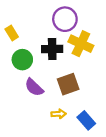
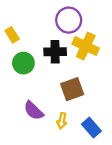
purple semicircle: (34, 87) -> (34, 111), moved
yellow arrow: (59, 114) -> (62, 121), turned 104

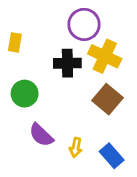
yellow rectangle: (12, 35) -> (15, 42), turned 42
green circle: (23, 63) -> (25, 94), moved
brown square: (72, 89) -> (107, 99), moved, turned -30

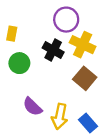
black cross: (67, 63) -> (53, 50), turned 30
green circle: (25, 94) -> (19, 63), moved
yellow arrow: (76, 147) -> (60, 116), size x1.6

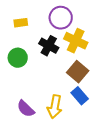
yellow rectangle: (12, 34) -> (21, 23), moved, turned 72
purple semicircle: (32, 107) -> (26, 109), moved
blue rectangle: (88, 123) -> (80, 96), moved

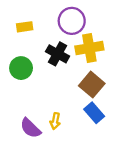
yellow cross: (76, 41) -> (89, 48), turned -35
yellow arrow: (55, 107) -> (55, 121), moved, size x0.6

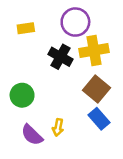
green circle: (21, 68) -> (22, 95), moved

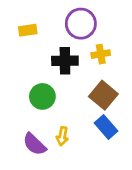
yellow cross: (94, 51) -> (101, 54), size x0.6
black cross: (61, 57) -> (65, 61), turned -30
green circle: (22, 95) -> (42, 96), moved

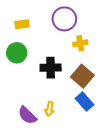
black cross: (65, 61) -> (51, 68), moved
green circle: (42, 96) -> (17, 53), moved

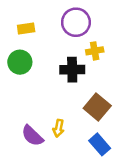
black cross: (51, 68) -> (72, 70), moved
brown square: (82, 76) -> (97, 107), moved
blue rectangle: (84, 102) -> (100, 144), moved

